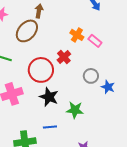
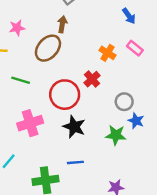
pink rectangle: (95, 41) -> (135, 48), moved
blue star: (108, 87) -> (136, 121), moved
green star: (75, 110) -> (116, 135), moved

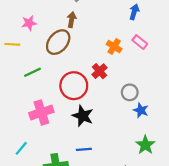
blue arrow: (129, 16) -> (134, 12), turned -128
green line: (21, 80) -> (32, 72), turned -42
green star: (116, 135) -> (145, 145), moved, turned 30

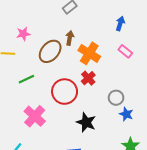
brown arrow: (72, 20) -> (70, 38), moved
orange cross: (114, 47) -> (89, 53), moved, size x1.5
pink cross: (41, 112) -> (35, 116), turned -30
black star: (83, 116) -> (86, 122), moved

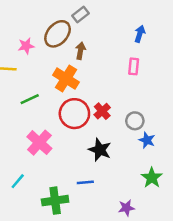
brown ellipse: (50, 51) -> (58, 34), moved
pink rectangle: (125, 51) -> (134, 66), moved, turned 56
orange cross: (89, 53) -> (66, 79), moved
red cross: (88, 78) -> (102, 111), moved

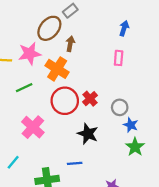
pink star: (26, 46) -> (30, 54), moved, size x1.5
green star: (152, 178) -> (135, 147), moved

